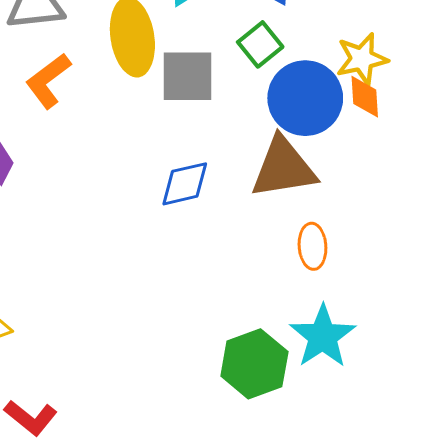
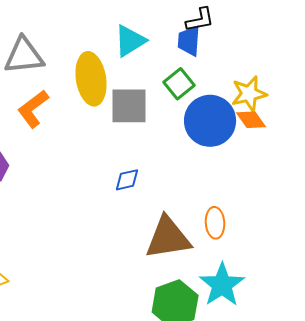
orange diamond: (365, 97) -> (251, 120), turned -32
brown triangle: (283, 168) -> (168, 238), moved
blue diamond: (185, 184) -> (127, 180), size x0.7

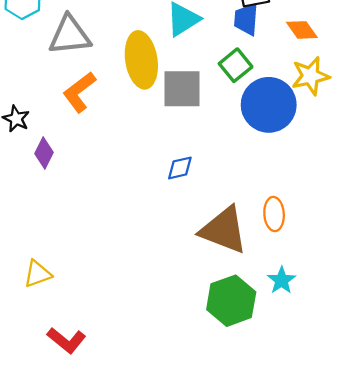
orange diamond: (251, 120) -> (302, 30), moved
brown triangle: (168, 238) -> (224, 230), turned 30
cyan star: (222, 285) -> (282, 280), size x0.6

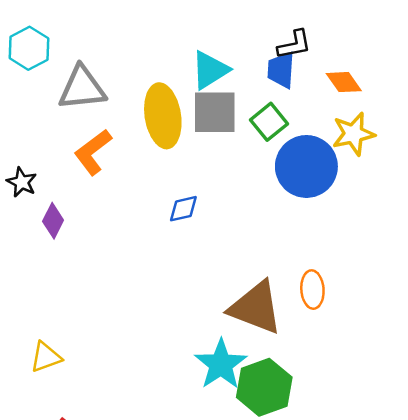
gray square: (182, 89) -> (215, 112), moved
blue diamond: (180, 168) -> (183, 209), moved
cyan star: (282, 280) -> (221, 364), moved, size x1.6

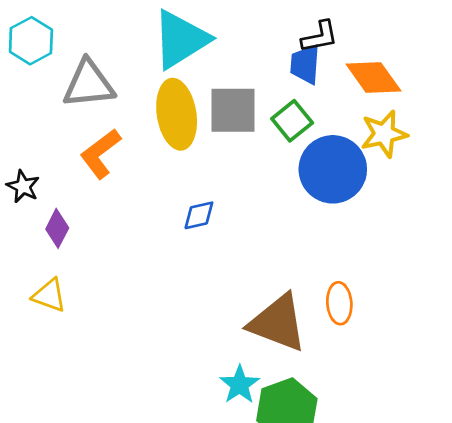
cyan triangle: (210, 70) -> (181, 39), moved, size x1.4
orange diamond: (344, 82) -> (373, 77), size x1.4
yellow triangle: (46, 357) -> (49, 295), moved, turned 40
cyan star: (221, 364) -> (240, 385), size x0.7

